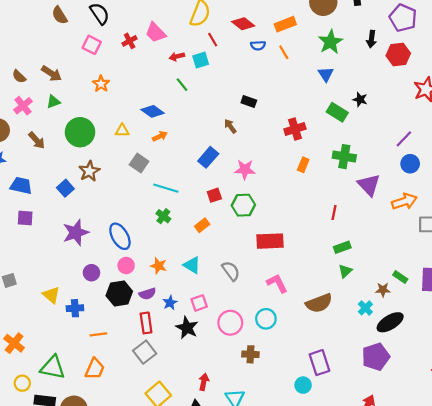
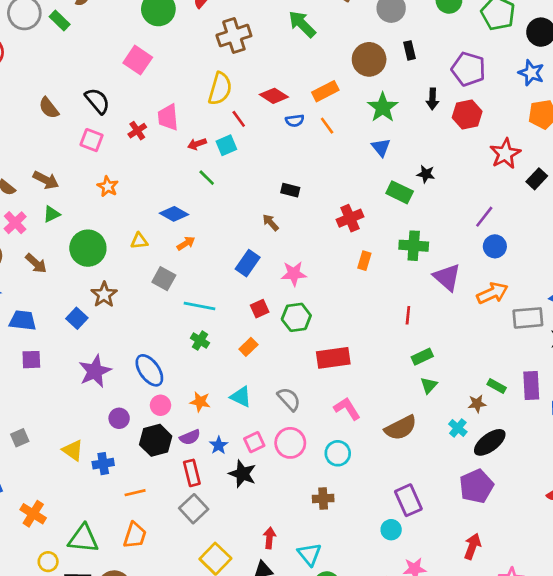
pink trapezoid: (156, 33) -> (168, 117), turned 45
pink circle: (230, 323) -> (290, 443), moved

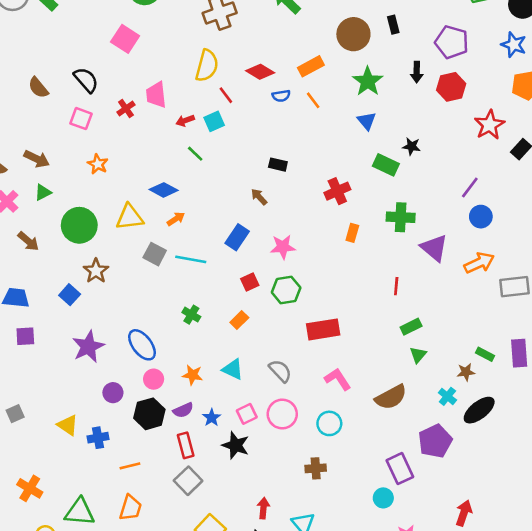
yellow triangle: (139, 241) -> (130, 217), size x1.6
cyan line: (200, 306) -> (191, 259), moved
purple pentagon: (476, 486) -> (435, 441), moved

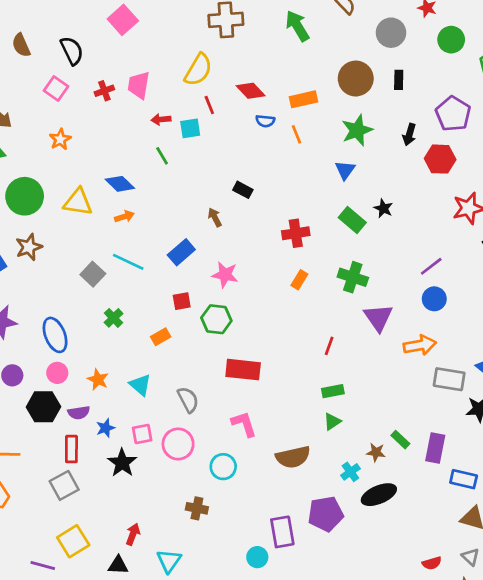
gray square: (155, 254) -> (93, 274), moved

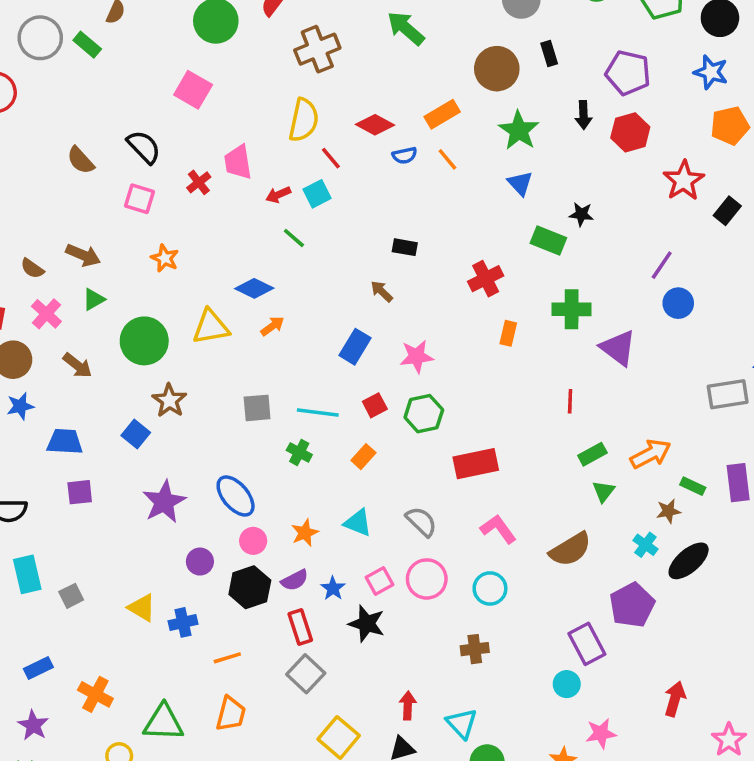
cyan line: (128, 262) -> (318, 413), moved
gray square: (93, 274) -> (257, 408), turned -30
orange arrow: (420, 345) -> (651, 454), moved
orange star: (98, 379) -> (305, 533), turned -30

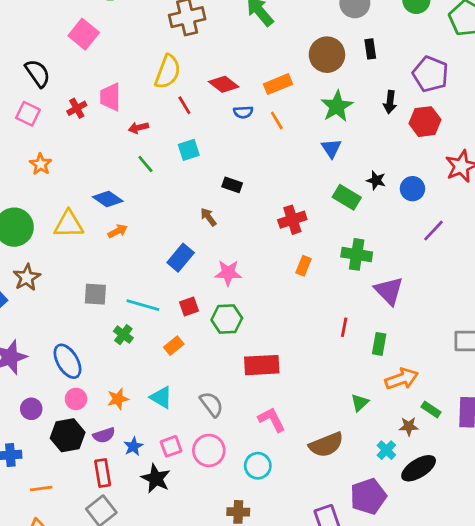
cyan square: (317, 194) -> (189, 150), moved
blue circle: (678, 303) -> (412, 189), moved
green rectangle: (592, 454) -> (379, 344), moved, turned -60

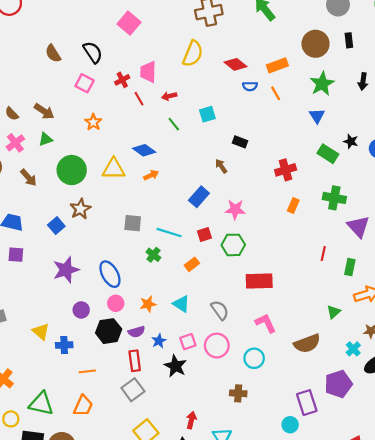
red line: (184, 105) -> (139, 99), moved

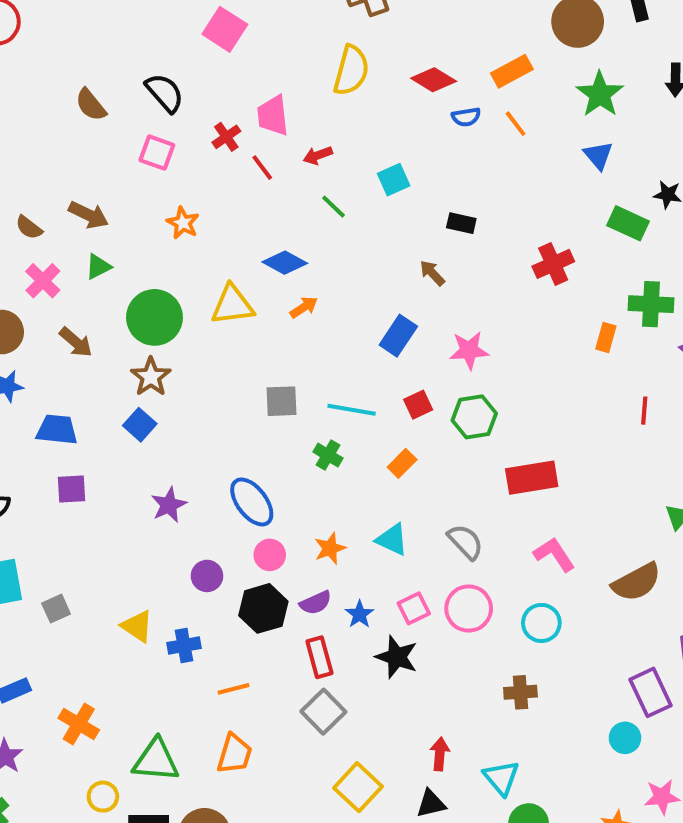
orange rectangle: (293, 206) -> (606, 337), moved
brown star: (80, 209) -> (151, 377), moved
purple star: (66, 270) -> (169, 505), size x0.7

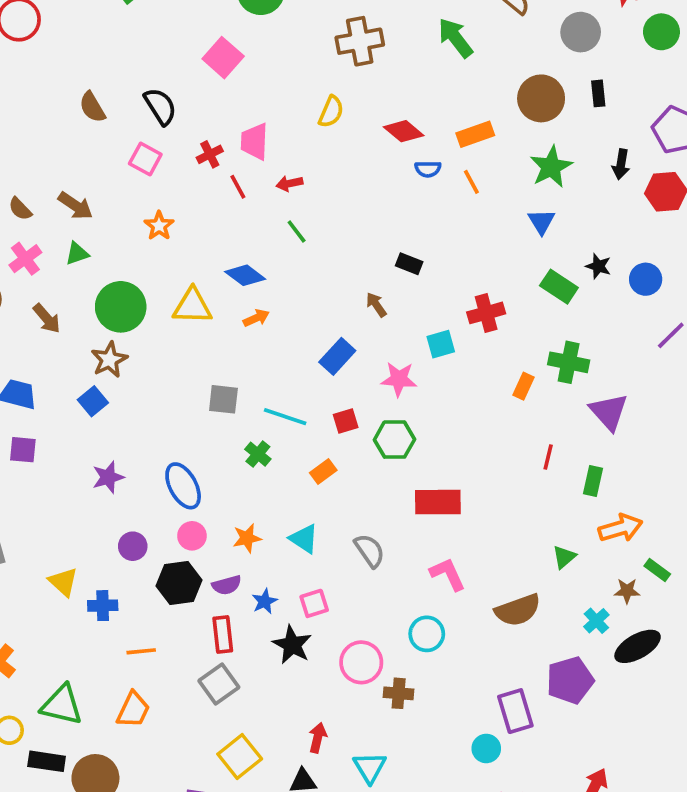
yellow semicircle: (351, 70) -> (331, 112), size x0.7
cyan square: (394, 180) -> (441, 344), moved
pink circle: (469, 608) -> (361, 662), moved

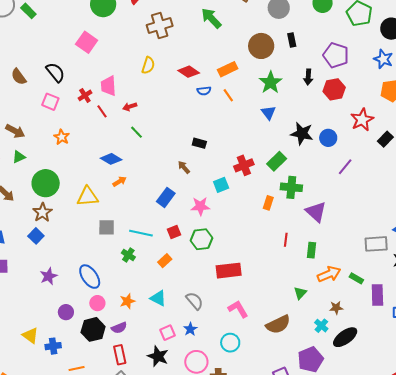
black star: (598, 266) -> (302, 134), size x1.6
green rectangle: (559, 287) -> (277, 161), moved, turned -72
yellow triangle: (192, 306) -> (88, 197), moved
green rectangle: (657, 570) -> (356, 278), moved
blue star: (265, 601) -> (190, 329), moved

